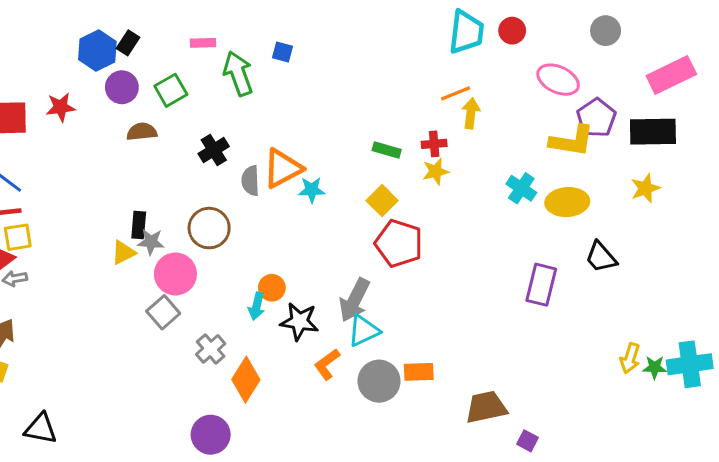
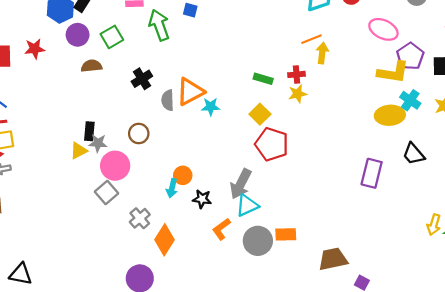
cyan cross: (521, 188) -> (410, 100), moved
brown circle: (209, 228) -> (139, 133), size x0.7
black star: (299, 321) -> (202, 199), size x0.7

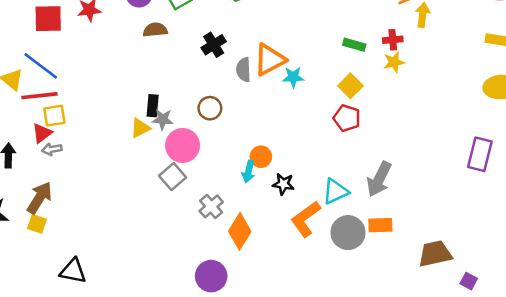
red pentagon: (272, 144) -> (347, 118), moved, size x0.7
gray arrow: (241, 184) -> (379, 179), moved
orange L-shape: (221, 229) -> (306, 219), size x1.4

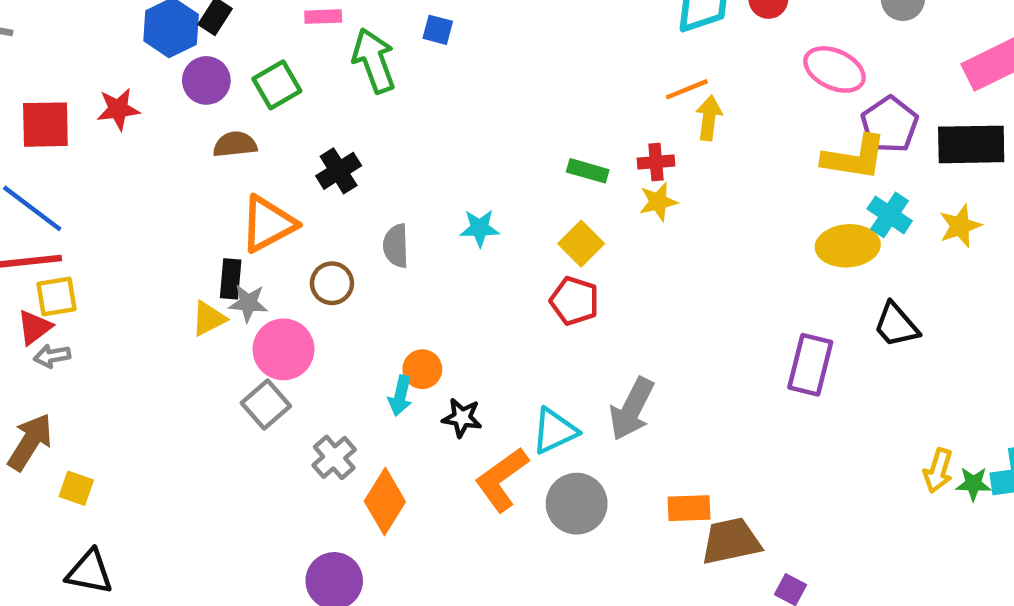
orange triangle: (270, 60) -> (268, 224), moved
gray semicircle: (243, 70) -> (396, 246), moved
yellow square: (37, 224) -> (76, 488), moved
orange rectangle: (380, 225) -> (689, 508), moved

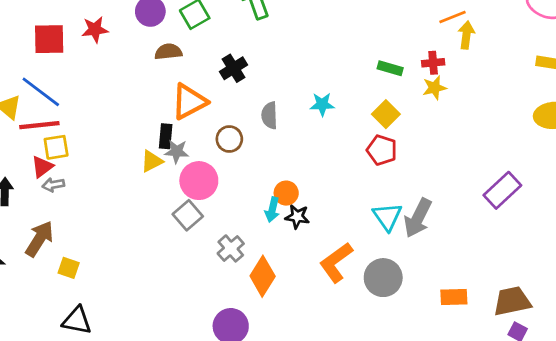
purple rectangle: (810, 365) -> (502, 190), moved, turned 33
black star: (462, 418) -> (297, 217), moved
cyan triangle: (555, 431) -> (387, 217), moved, turned -40
orange rectangle: (689, 508) -> (454, 297), moved
brown trapezoid: (731, 541) -> (512, 301), moved

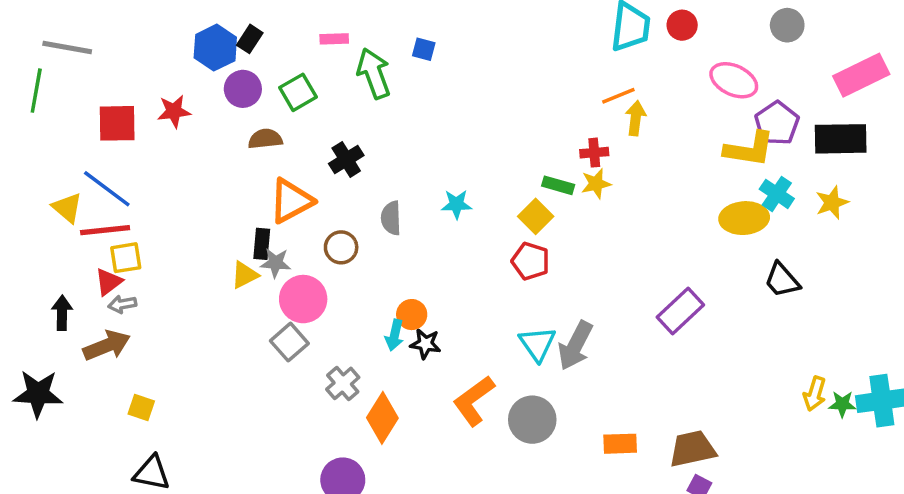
green rectangle: (390, 68) -> (558, 185), moved
brown arrow: (39, 239) -> (107, 346), moved, turned 36

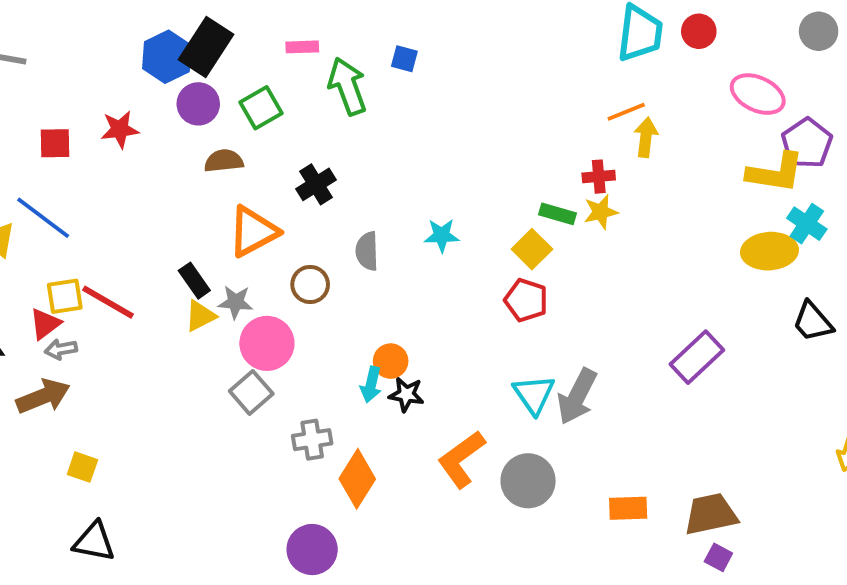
black rectangle: (250, 39) -> (206, 47), size x1.8
red square: (117, 123) -> (55, 143), size x0.7
red line: (105, 230) -> (108, 302), moved, turned 36
black rectangle: (262, 244) -> (194, 281), moved, turned -40
gray cross: (343, 383) -> (312, 440), turned 32

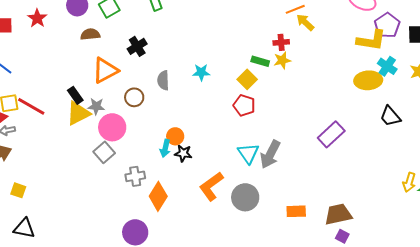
red star: (120, 129) -> (37, 18), turned -30
yellow arrow: (646, 137) -> (305, 22), turned -54
yellow triangle: (200, 316) -> (78, 113), size x1.5

